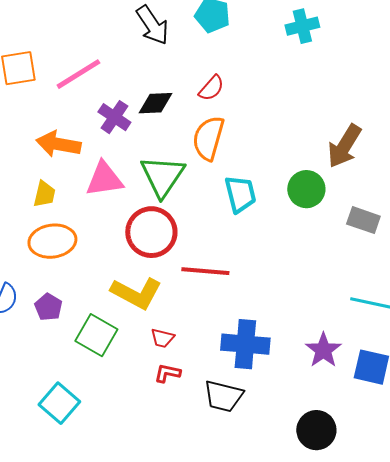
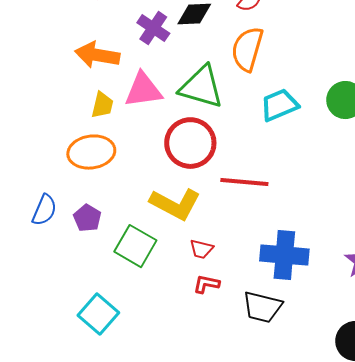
green triangle: (162, 176) -> (201, 87), turned -48
yellow trapezoid: (44, 194) -> (102, 105), moved
cyan trapezoid: (240, 194) -> (279, 105), turned -99

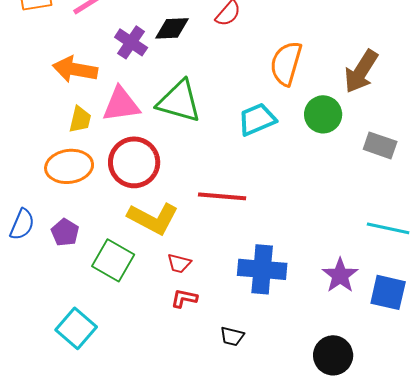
orange semicircle: (247, 49) -> (286, 63), moved
red circle: (190, 143) -> (134, 162), moved
black trapezoid: (262, 307) -> (232, 336), moved, size x0.6

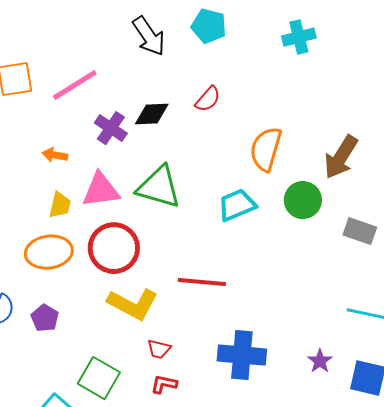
orange arrow: (75, 69) -> (55, 155), size x0.6
green square: (113, 260) -> (99, 378), moved
purple star: (340, 275) -> (320, 361), size x0.7

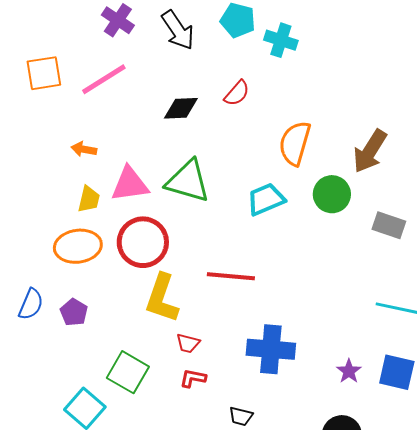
cyan cross: (299, 37) -> (281, 40), moved, turned 32
purple cross: (111, 128) -> (118, 20), moved
yellow L-shape: (133, 304) -> (162, 298), turned 81
purple star: (320, 361) -> (349, 371), moved

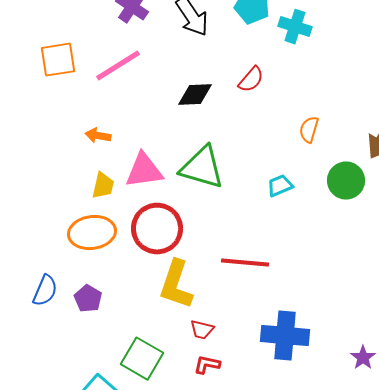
orange semicircle: (295, 143) -> (309, 130), size x0.6
cyan trapezoid: (266, 199) -> (280, 186), size x0.7

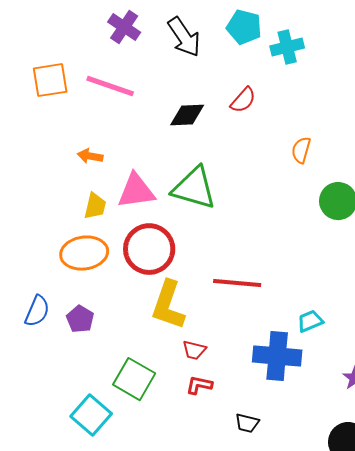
cyan cross: (295, 27) -> (287, 47), turned -32
pink line: (118, 66) -> (110, 86), turned 51
cyan trapezoid: (280, 186) -> (310, 321), moved

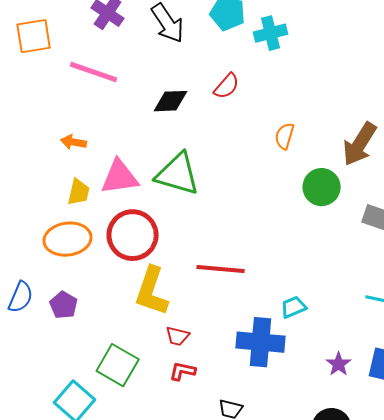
orange square: (50, 80) -> (34, 36), moved

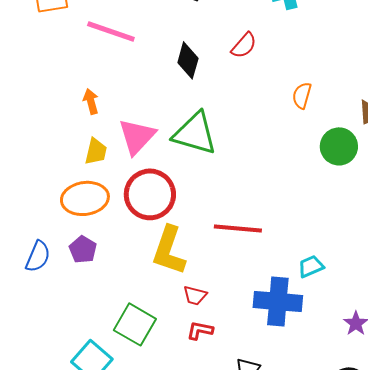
black diamond: (171, 101) -> (188, 60), turned -72
orange arrow: (74, 142) -> (91, 101), turned 65
pink triangle: (120, 177) -> (137, 136), turned -39
purple pentagon: (64, 305) -> (83, 249), moved

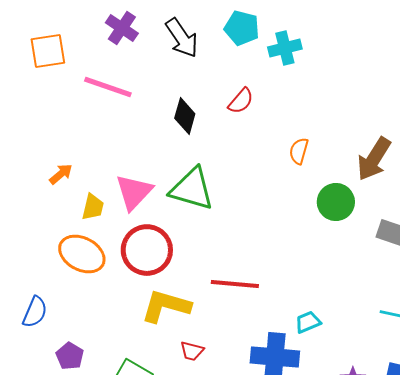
orange arrow: (91, 101) -> (61, 174), moved, turned 65
orange ellipse: (85, 198) -> (82, 254), turned 36
purple pentagon: (83, 249) -> (70, 356), moved
yellow L-shape: (169, 250) -> (166, 306), turned 87

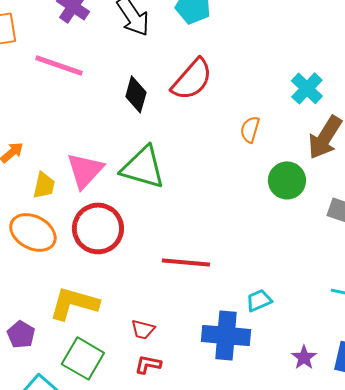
cyan cross: (285, 48) -> (307, 88), moved, turned -32
red semicircle: (241, 101) -> (192, 79), size x1.6
yellow L-shape: (166, 306) -> (74, 303), moved

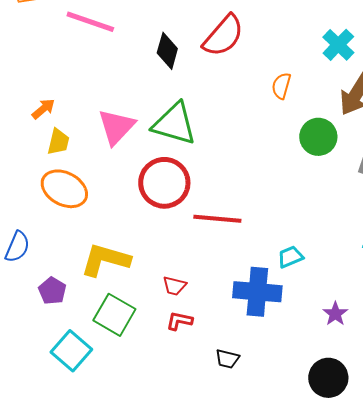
yellow trapezoid: (44, 185) -> (58, 142), moved
red circle: (98, 228) -> (164, 183), moved

